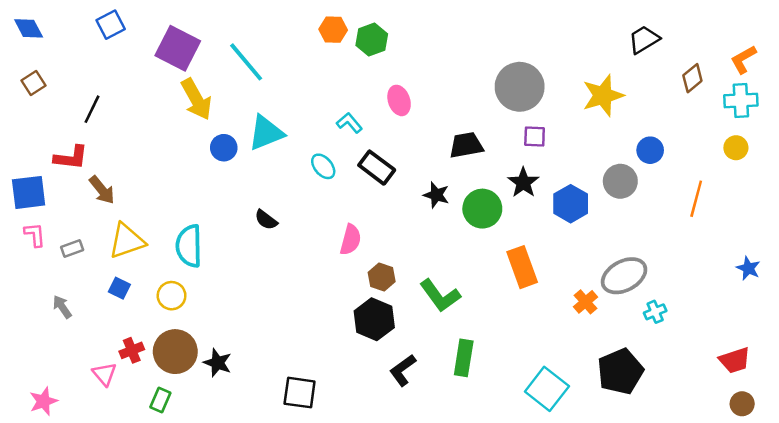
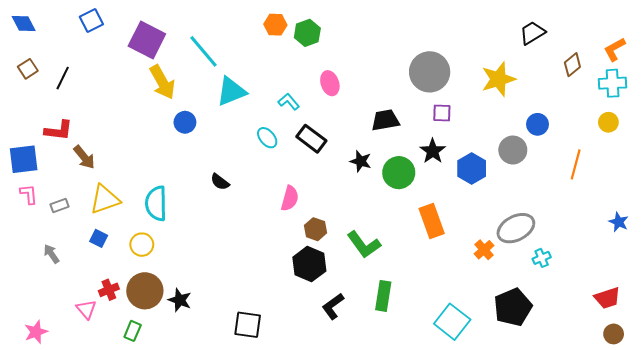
black line: (92, 109) -> (63, 78), moved
cyan triangle: (266, 133) -> (231, 91), moved

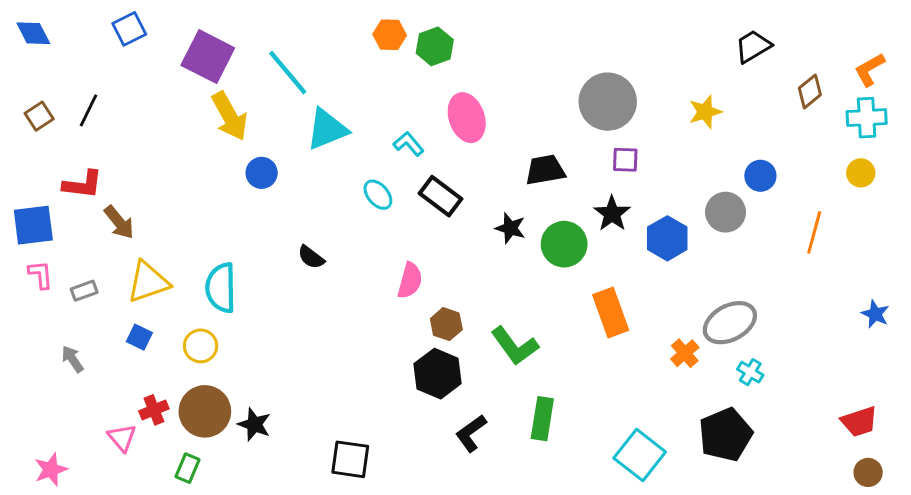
brown square: (28, 69) -> (39, 116), moved
yellow star: (498, 79) -> (705, 112), size x0.7
pink ellipse: (330, 83) -> (467, 118), size x1.4
cyan cross: (542, 258) -> (750, 372), moved, turned -36

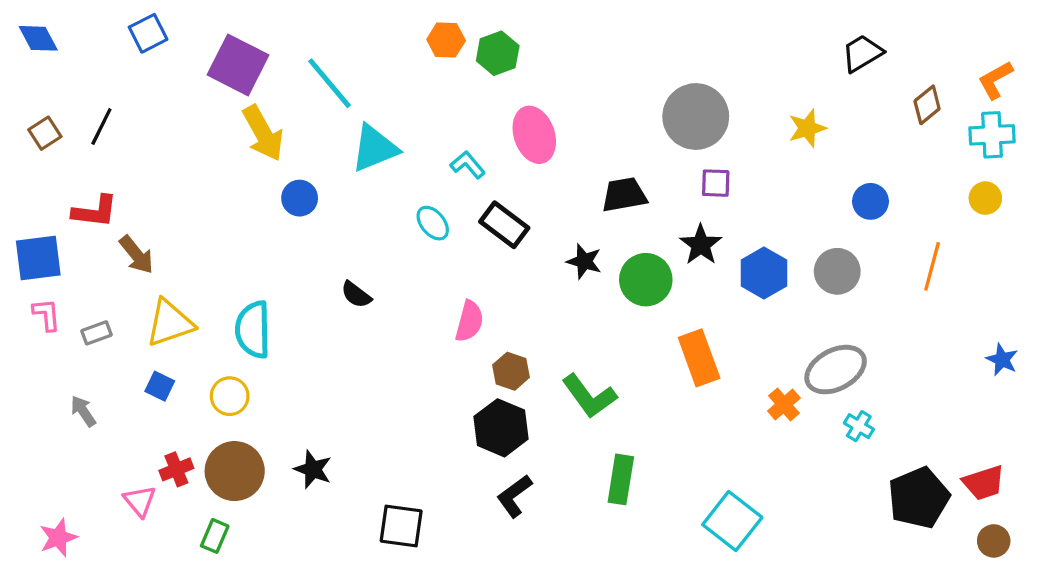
gray circle: (726, 212) -> (837, 271), moved
black star: (254, 424) -> (313, 469), moved
black L-shape: (471, 433) -> (514, 496), moved
black pentagon: (726, 435) -> (919, 498), moved

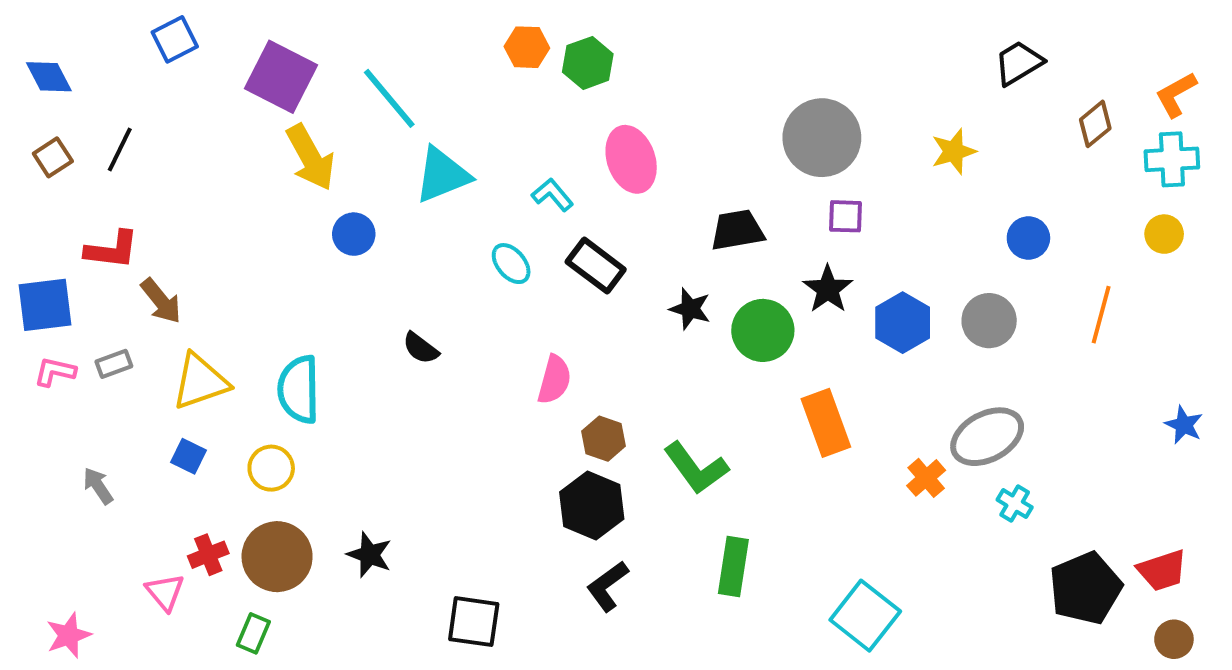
blue diamond: (38, 38) -> (49, 77), moved
pink L-shape: (47, 315) -> (55, 372), turned -72
gray rectangle: (97, 333) -> (114, 364), moved

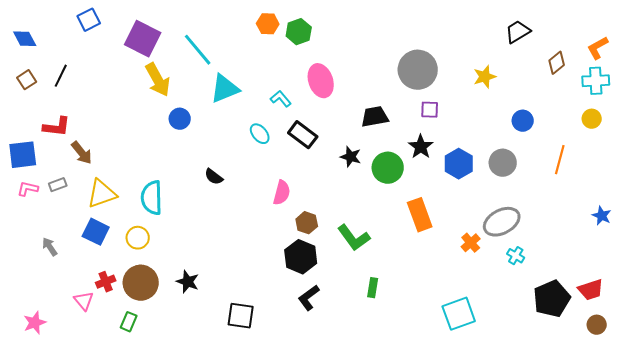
blue square: (189, 456) -> (96, 232), size x1.5
green rectangle: (733, 566) -> (373, 288), size x0.7
cyan square: (865, 616) -> (459, 314), moved, turned 32

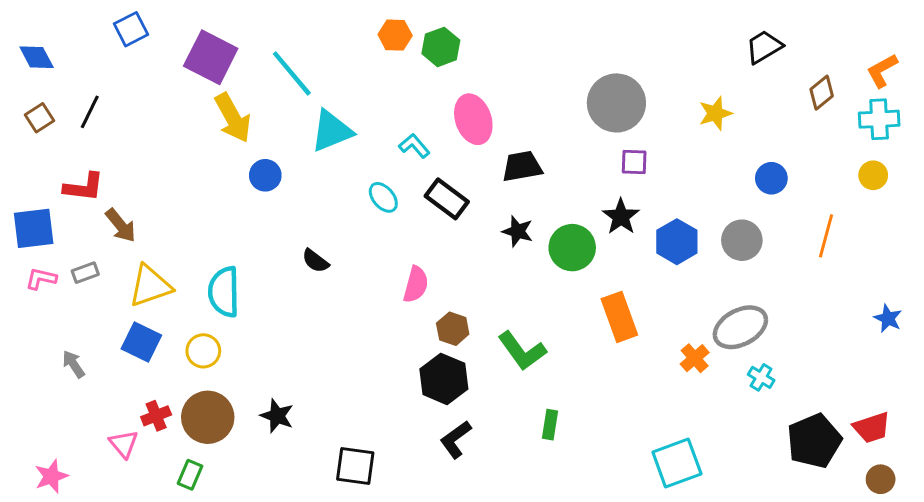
black trapezoid: (375, 117) -> (522, 166), moved

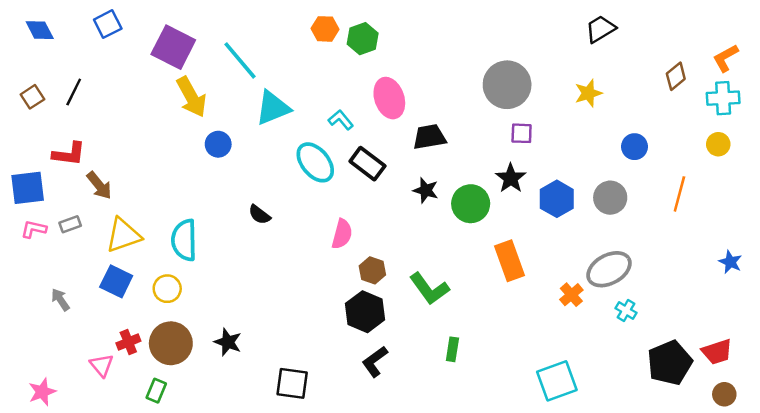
black trapezoid: (764, 47) -> (601, 29), moved
blue diamond: (37, 57) -> (40, 30), moved
cyan ellipse: (383, 197) -> (315, 162), size x1.6

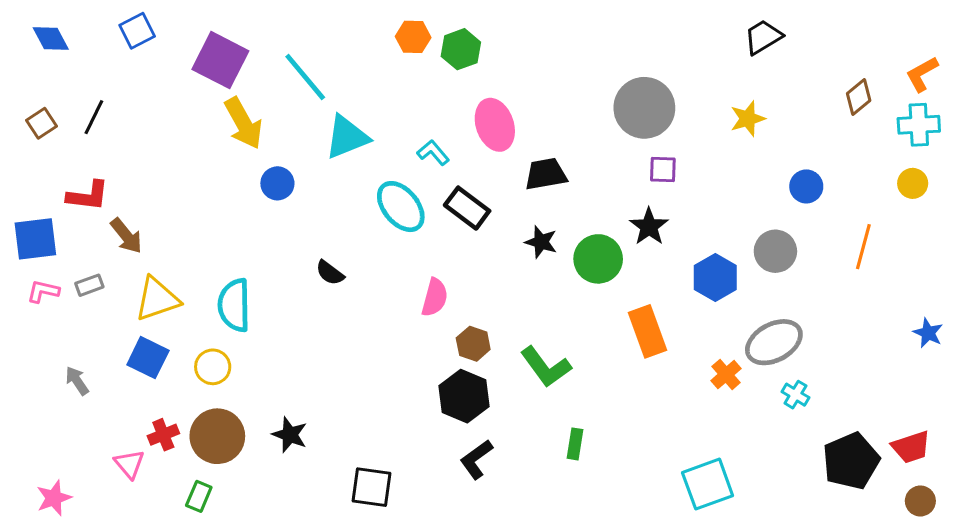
blue hexagon: (557, 199) -> (715, 277), moved

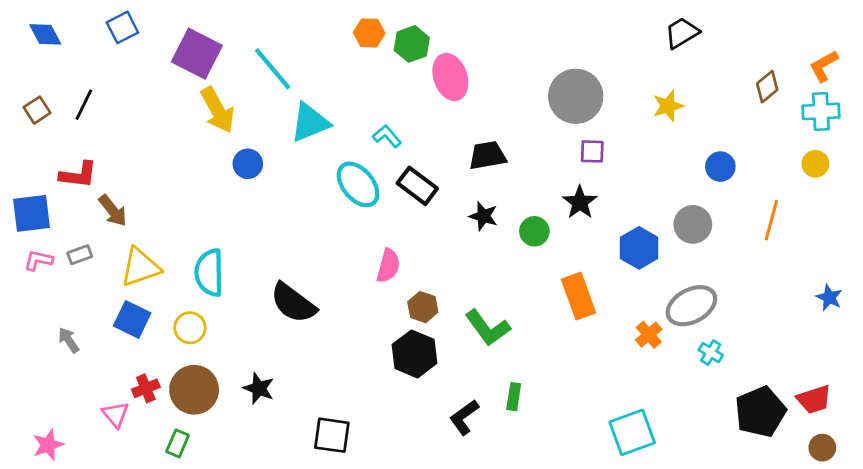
pink ellipse: (495, 125) -> (450, 77), moved
green circle: (598, 259) -> (534, 231), size x0.7
black semicircle: (330, 273) -> (293, 303), moved, size x1.8
black L-shape: (476, 459) -> (464, 417), moved

